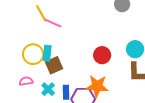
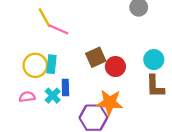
brown square: (54, 65) -> (96, 57), moved
cyan cross: (48, 89) -> (53, 96), moved
blue rectangle: (66, 92) -> (65, 87), moved

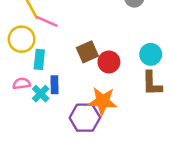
yellow circle: (35, 65) -> (22, 39), moved
pink semicircle: (27, 97) -> (22, 83), moved

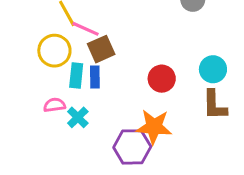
brown square: (87, 52) -> (101, 49), moved
blue rectangle: (54, 85) -> (95, 77), moved

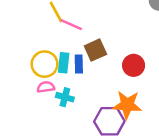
brown square: (101, 49) -> (95, 50), moved
yellow circle: (54, 51) -> (45, 64), moved
cyan cross: (78, 117) -> (65, 97), turned -30

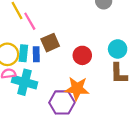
pink line: (71, 25) -> (30, 21), turned 36
cyan cross: (65, 97) -> (24, 82), size x1.6

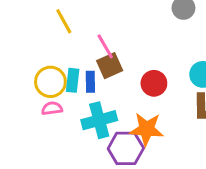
pink line: (30, 21) -> (105, 46), moved
cyan cross: (24, 82) -> (99, 120), moved, turned -30

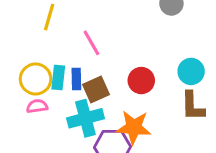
yellow line: (64, 21) -> (49, 17), turned 45
brown square: (110, 66) -> (96, 90), moved

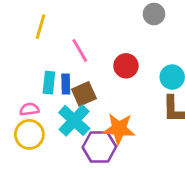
yellow circle: (36, 79) -> (29, 134), moved
red circle: (141, 81) -> (126, 66), moved
cyan cross: (85, 118) -> (74, 120), turned -32

